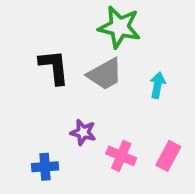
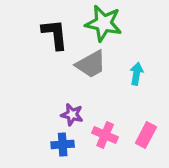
black L-shape: (54, 67) -> (55, 34), moved
blue cross: (45, 167) -> (63, 144), moved

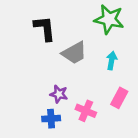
green star: (103, 23) -> (109, 19), moved
pink rectangle: (146, 135) -> (119, 98), moved

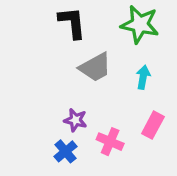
black L-shape: (45, 28) -> (72, 23), moved
blue cross: (51, 119) -> (66, 151), turned -36

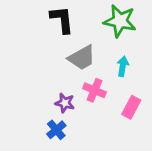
pink cross: (110, 142) -> (94, 90), moved

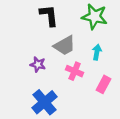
purple star: (65, 103) -> (38, 64), moved
blue cross: (56, 130) -> (45, 102), size x1.6

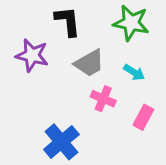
cyan arrow: (97, 52) -> (134, 72), turned 112
purple star: (38, 64) -> (32, 55), moved, size x1.5

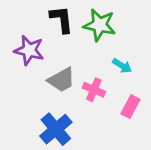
green star: (131, 23) -> (100, 25), moved
gray trapezoid: (89, 63) -> (62, 80), moved

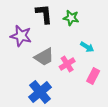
green star: (100, 25) -> (71, 18), size x0.7
pink cross: (94, 90) -> (67, 64), turned 35

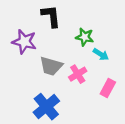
green star: (71, 18) -> (85, 37), moved
gray trapezoid: (44, 57) -> (51, 66), turned 45

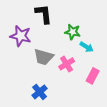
blue cross: (46, 107) -> (40, 92), size x0.7

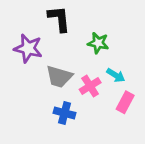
cyan arrow: (87, 47) -> (116, 75), moved
blue cross: (40, 92) -> (65, 113), moved, turned -35

